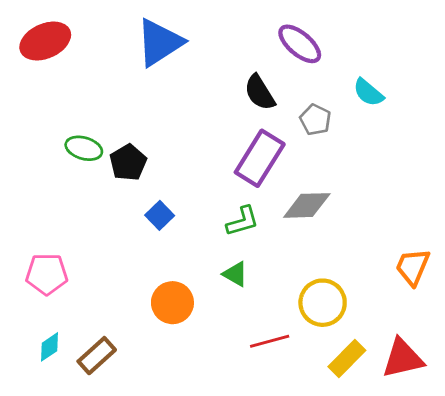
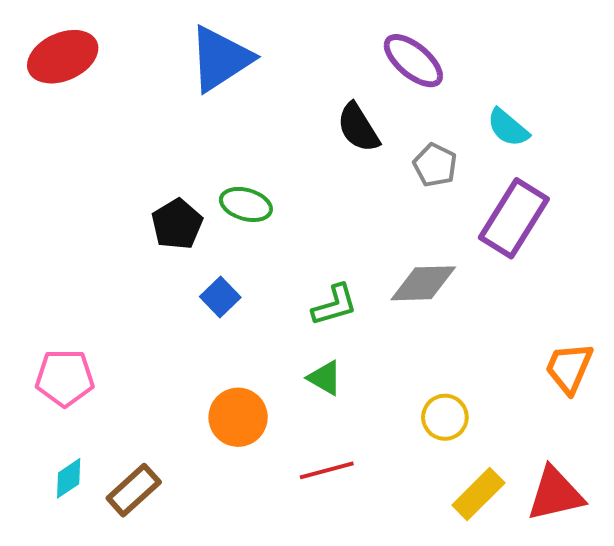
green ellipse: (84, 148) -> (246, 204), moved
purple rectangle: (260, 158) -> (514, 218), moved
yellow circle: (323, 303) -> (445, 417), size x0.7
red line: (270, 341) -> (327, 470), moved

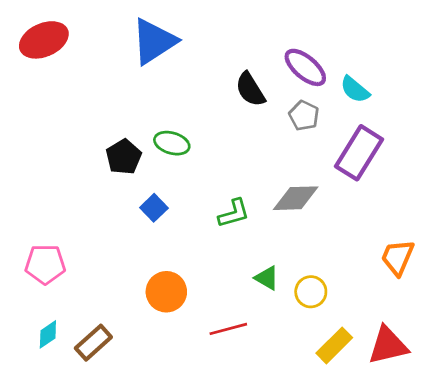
purple ellipse: (413, 61) -> (305, 67), moved
green triangle: (325, 378) -> (267, 278), moved

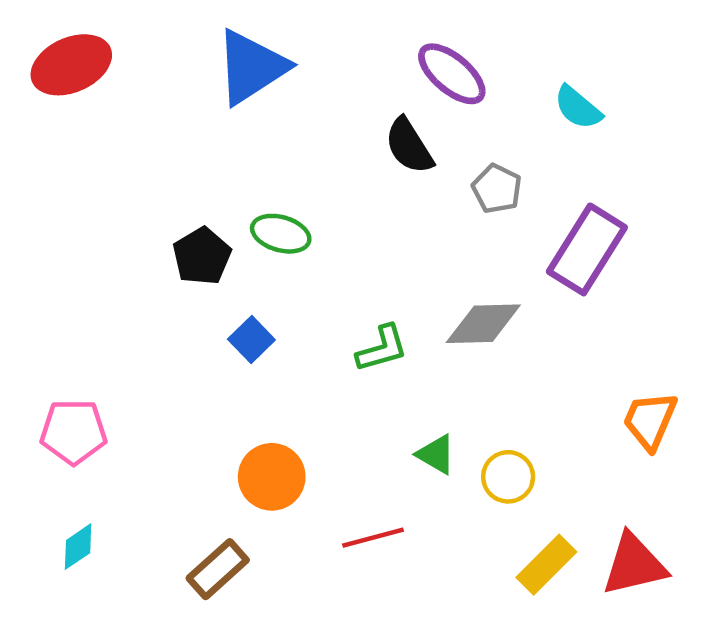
purple ellipse: (305, 67) -> (452, 74), moved
cyan semicircle: (355, 89) -> (578, 108), moved
brown rectangle: (93, 343) -> (218, 569), moved

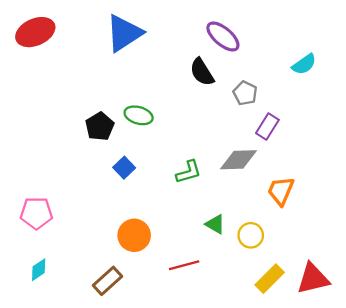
cyan semicircle: (578, 108) -> (304, 64), moved, turned -75
purple rectangle: (587, 249) -> (267, 126), moved, size x0.6
orange trapezoid: (650, 421) -> (281, 191), moved

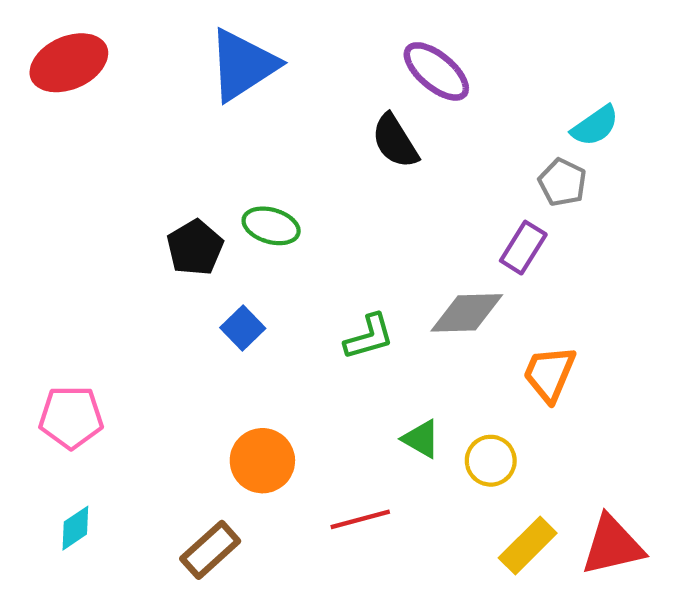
gray pentagon: (245, 93) -> (562, 182), moved

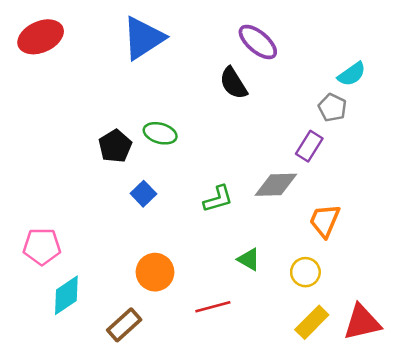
yellow circle: (491, 461) -> (305, 272), moved
cyan diamond: (75, 528) -> (66, 295), moved, size x1.5

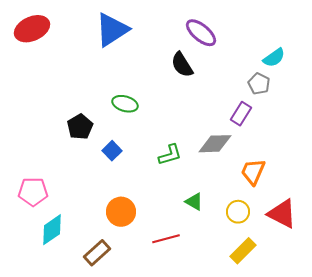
black pentagon: (115, 146) -> (80, 127), moved
red triangle: (362, 322) -> (282, 214), moved, turned 40

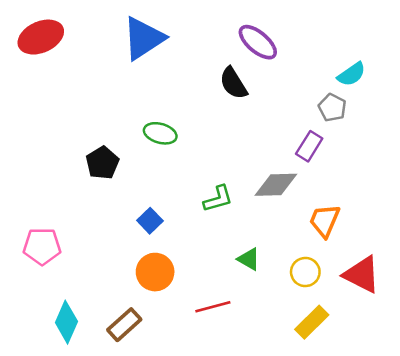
blue square: (112, 151) -> (150, 221), moved
cyan diamond: (52, 230) -> (66, 322), moved, turned -32

